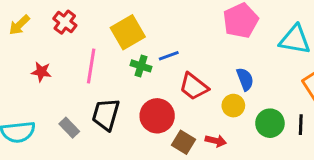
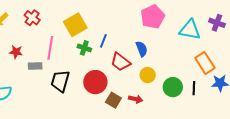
blue line: (169, 56) -> (103, 41), turned -48
blue semicircle: (245, 79) -> (142, 49), moved
gray rectangle: (69, 128) -> (35, 66), moved, turned -48

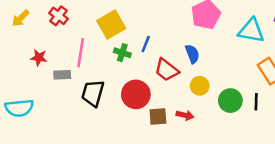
brown square: (113, 100) -> (158, 117), turned -35

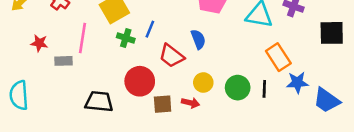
yellow circle: (200, 86) -> (203, 83), moved
black trapezoid: (93, 93) -> (99, 102), moved, turned 80
cyan semicircle: (19, 108) -> (19, 95), turned 92

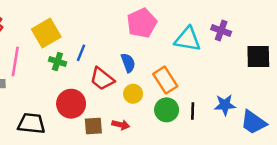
orange rectangle: (278, 57) -> (165, 80), moved
yellow circle: (203, 83) -> (133, 94), moved

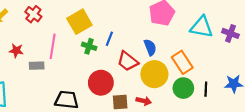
purple cross: (221, 30) -> (230, 33), moved
yellow circle: (133, 94) -> (154, 74), size x1.6

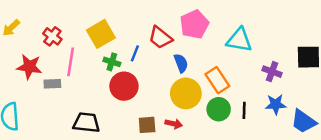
red cross: (33, 14) -> (52, 36), moved
purple cross: (230, 33) -> (272, 72), moved
red star: (16, 51) -> (29, 67), size x1.5
red trapezoid: (128, 61) -> (160, 38), moved
red circle: (101, 83) -> (124, 86), moved

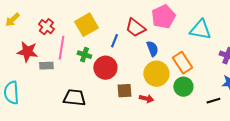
green cross: (112, 62) -> (84, 55), moved
black line: (244, 110) -> (213, 101), moved, turned 72
brown square: (147, 125) -> (124, 91), moved

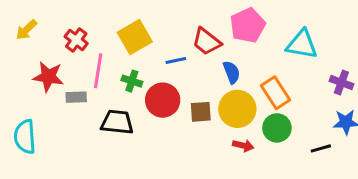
blue line: (114, 41) -> (176, 61), turned 56
brown square: (124, 91) -> (201, 112), moved
black trapezoid: (74, 98) -> (117, 122), moved
red arrow: (146, 99) -> (243, 146), moved

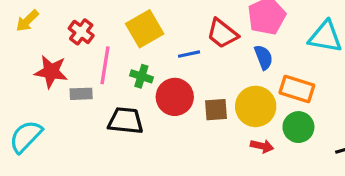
blue semicircle: (232, 72) -> (264, 57), moved
orange rectangle: (275, 93) -> (297, 89), turned -40
cyan semicircle: (25, 137) -> (26, 137), turned 48

